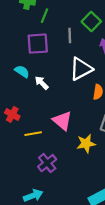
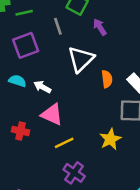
green line: (44, 16) -> (24, 13), turned 72
pink triangle: (62, 121) -> (52, 114), moved
yellow line: (33, 134) -> (64, 143), moved

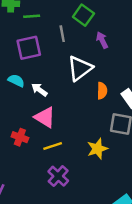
red cross: (20, 131) -> (20, 137), moved

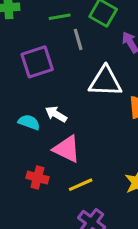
green line: (32, 16) -> (60, 17), moved
white triangle: (80, 68) -> (105, 81), turned 44
cyan semicircle: (16, 81) -> (29, 122), moved

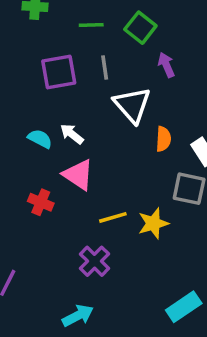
gray line: (78, 39) -> (105, 68), moved
white triangle: (105, 81) -> (132, 105), turned 39
yellow line: (81, 185) -> (113, 217), moved

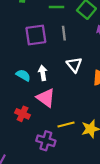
white triangle: (132, 105) -> (74, 65), moved, size x0.7
white arrow: (72, 134) -> (43, 73), turned 40
purple cross: (94, 261) -> (46, 141), moved, turned -30

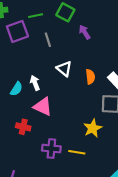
purple square: (36, 35) -> (17, 31), moved
cyan semicircle: (23, 75) -> (16, 89), turned 104
yellow line: (66, 124) -> (77, 152), moved, turned 35

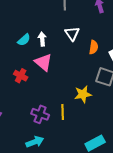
purple cross: (51, 149) -> (40, 114), moved
yellow line: (77, 152) -> (63, 112), turned 63

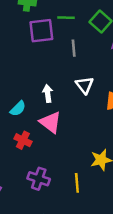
cyan semicircle: (24, 40) -> (18, 109), moved
purple cross: (40, 114) -> (39, 179), moved

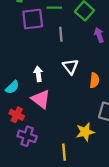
purple cross: (39, 179) -> (27, 136), moved

